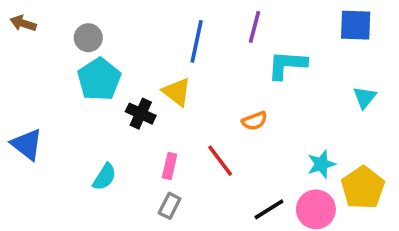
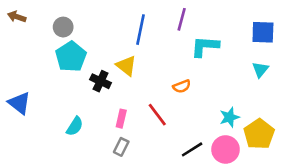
blue square: (356, 25) -> (263, 32), moved

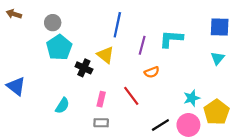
purple line: (182, 19) -> (142, 45), moved
gray rectangle: (121, 147) -> (101, 123), turned 64

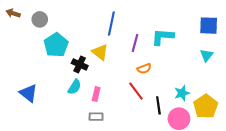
gray circle: (53, 23) -> (40, 19), moved
blue triangle: (16, 86) -> (28, 93), moved
red line: (131, 96) -> (136, 91), moved
cyan semicircle: (62, 106) -> (75, 87), moved
black line: (160, 125) -> (158, 105), moved, turned -66

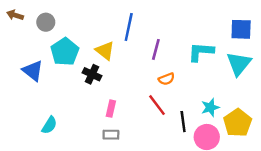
cyan L-shape: (163, 37) -> (201, 52), moved
yellow triangle: (100, 52) -> (105, 51), moved
cyan triangle: (207, 55) -> (239, 64), size x1.6
cyan semicircle: (75, 87) -> (49, 125), moved
blue triangle: (28, 93) -> (33, 71), moved

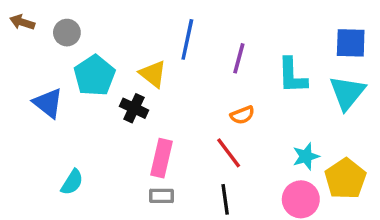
purple line: (156, 49) -> (239, 58), moved
cyan L-shape: (201, 52) -> (292, 76), turned -96
pink rectangle: (111, 109) -> (162, 158), size x1.5
black line: (183, 122) -> (225, 199), moved

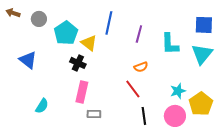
cyan pentagon: (94, 76) -> (66, 33), moved
pink rectangle: (162, 158) -> (82, 92), moved
black line: (225, 199) -> (144, 116), moved

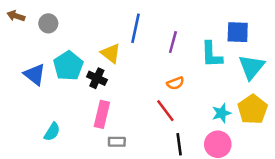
blue square: (204, 25) -> (238, 32), moved
cyan pentagon: (66, 33) -> (68, 66), moved
yellow pentagon: (201, 104) -> (253, 109), moved

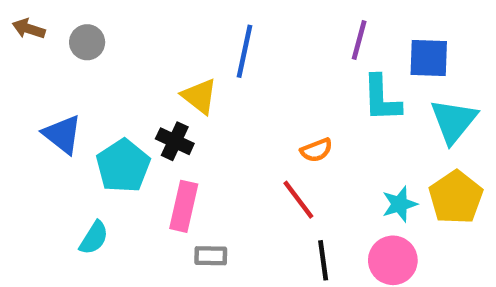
purple line: (173, 42) -> (359, 40), moved
cyan pentagon: (68, 66) -> (123, 166), moved

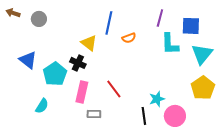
orange semicircle: (316, 150) -> (129, 38), moved
red line: (298, 200) -> (114, 89), moved
cyan star: (400, 204) -> (157, 99), moved

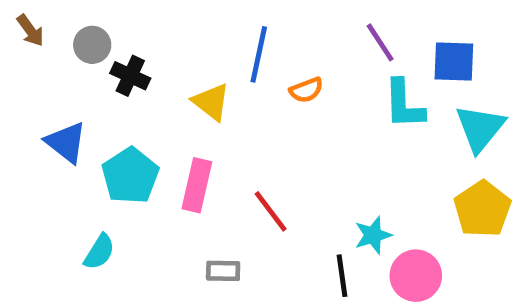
brown arrow: (13, 13) -> (30, 31), turned -144
purple line: (160, 18) -> (380, 42), turned -48
black cross: (78, 63) -> (130, 76), moved
pink rectangle: (82, 92) -> (197, 185), moved

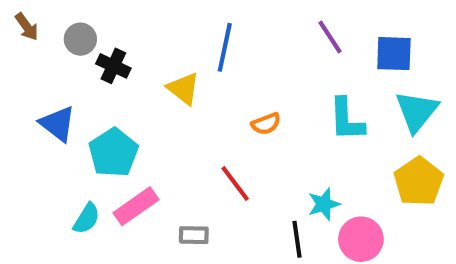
orange semicircle: (306, 90) -> (266, 124), moved
cyan L-shape: (404, 104) -> (346, 120), moved
pink rectangle: (197, 185) -> (136, 206), moved, turned 42

